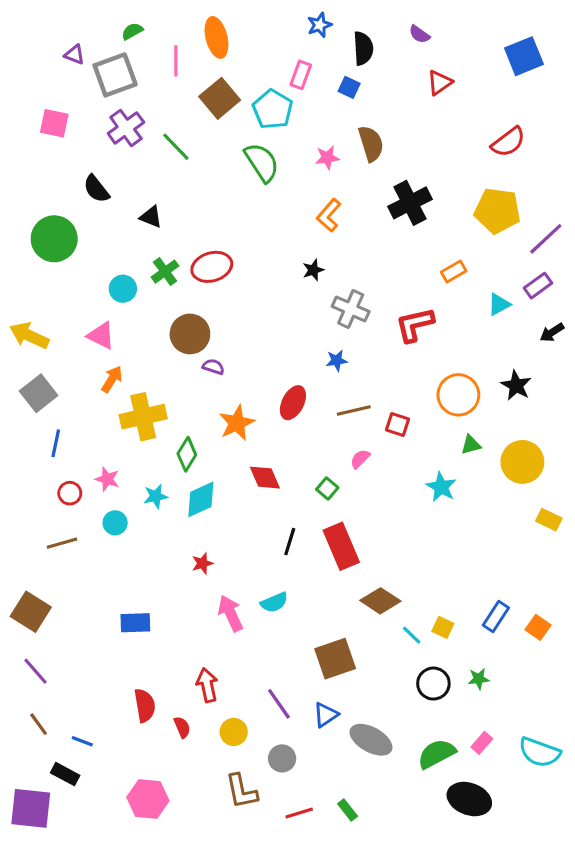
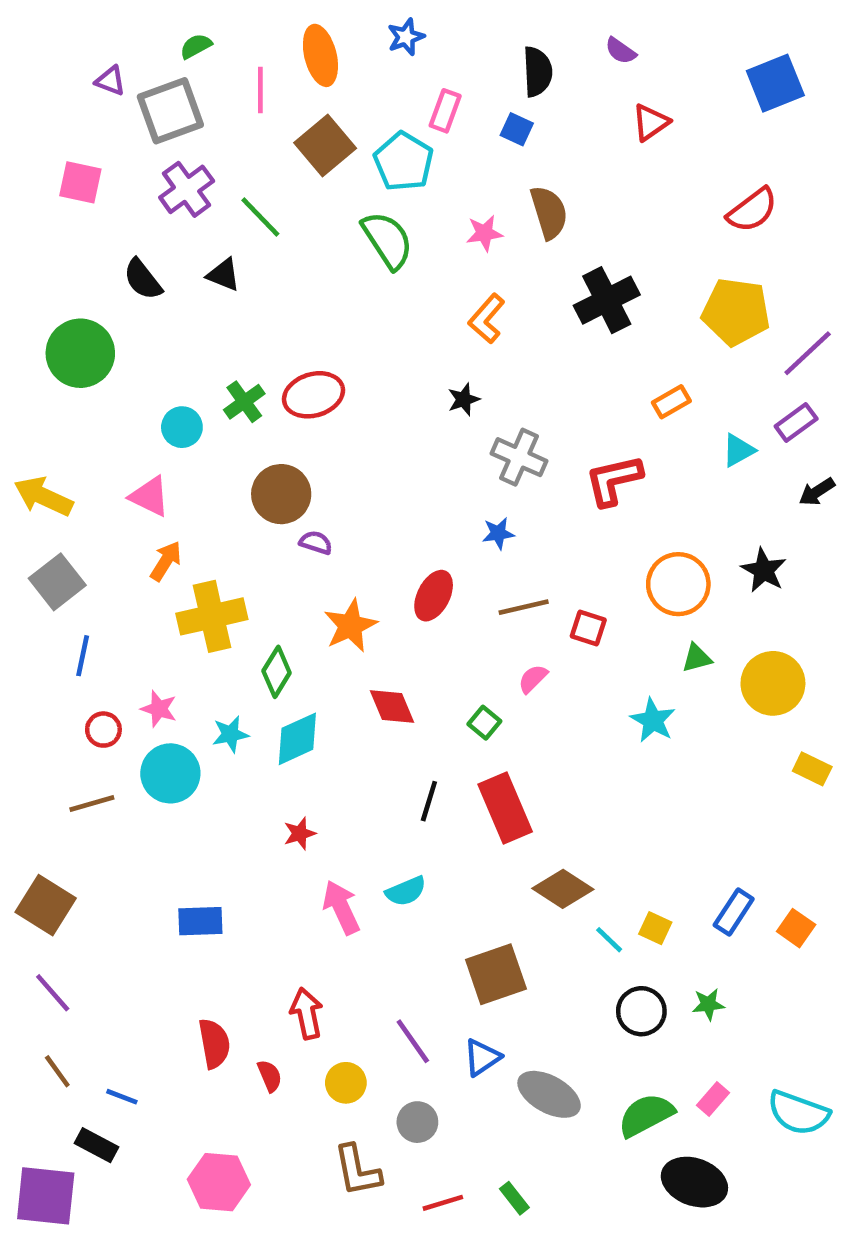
blue star: (319, 25) -> (406, 37), moved
black triangle: (151, 217) -> (223, 275), moved
cyan circle: (115, 523) -> (170, 773), size x1.6

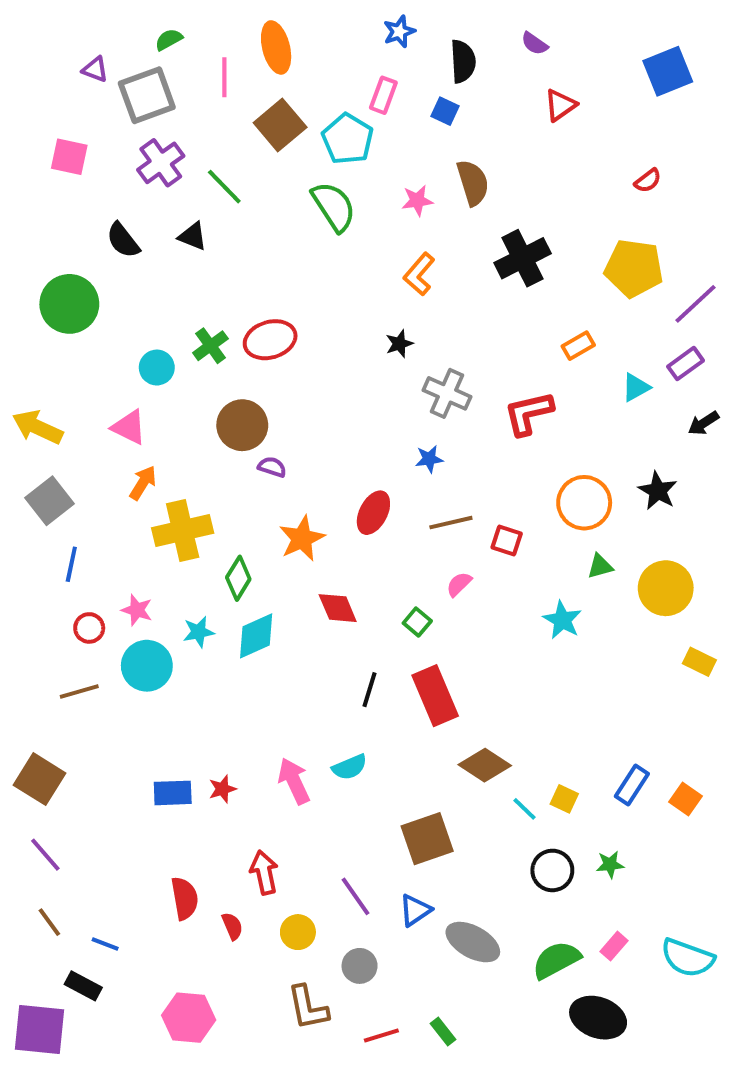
blue star: (406, 37) -> (399, 32), moved
red semicircle: (752, 210) -> (648, 181), size x0.6
red star: (300, 833) -> (222, 789), moved

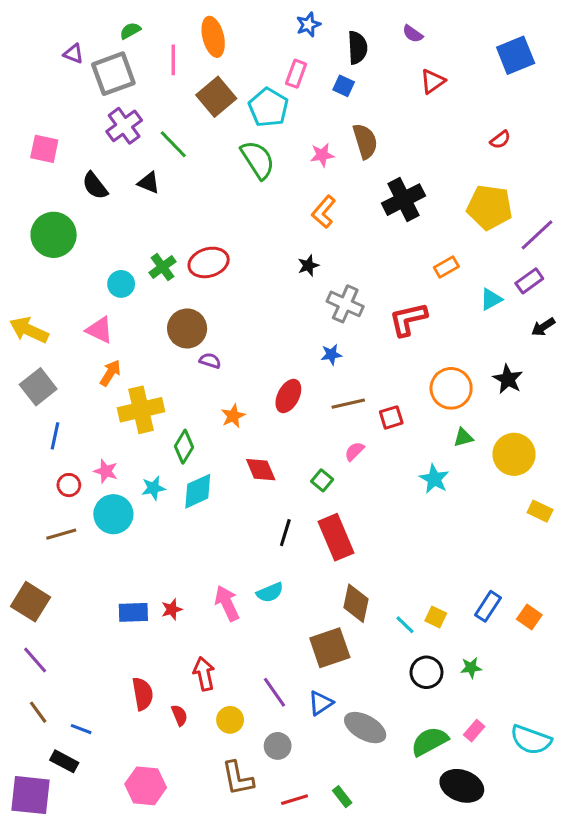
pink square: (69, 157) -> (44, 149), moved
orange star: (302, 538) -> (233, 416), size x0.7
red square: (507, 540) -> (391, 417), turned -35
brown diamond: (485, 765) -> (356, 603), moved, turned 69

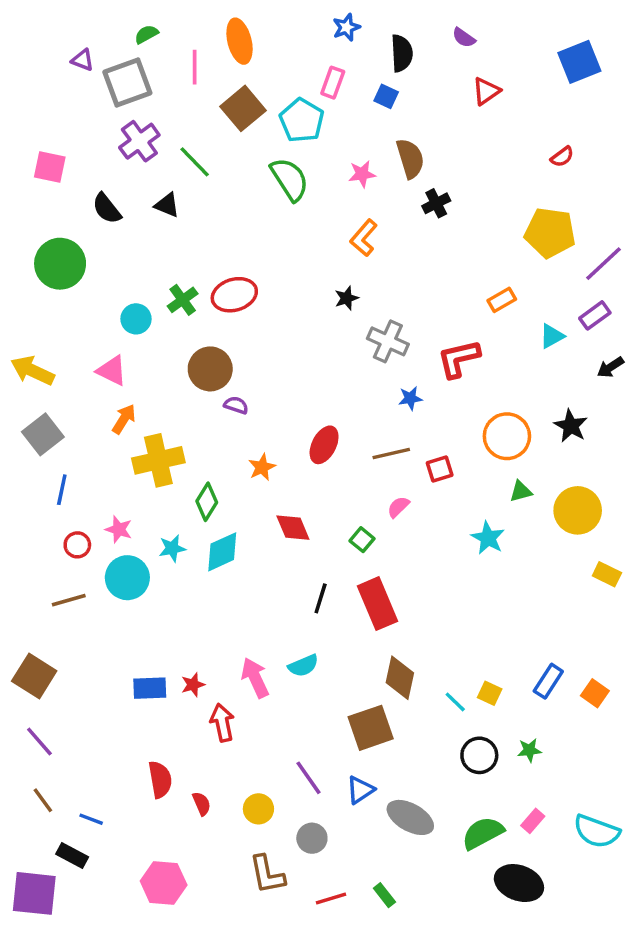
black cross: (403, 200) -> (436, 203), moved, size x0.6
blue star: (331, 355) -> (410, 398), moved
red arrow: (204, 674) -> (222, 723), moved

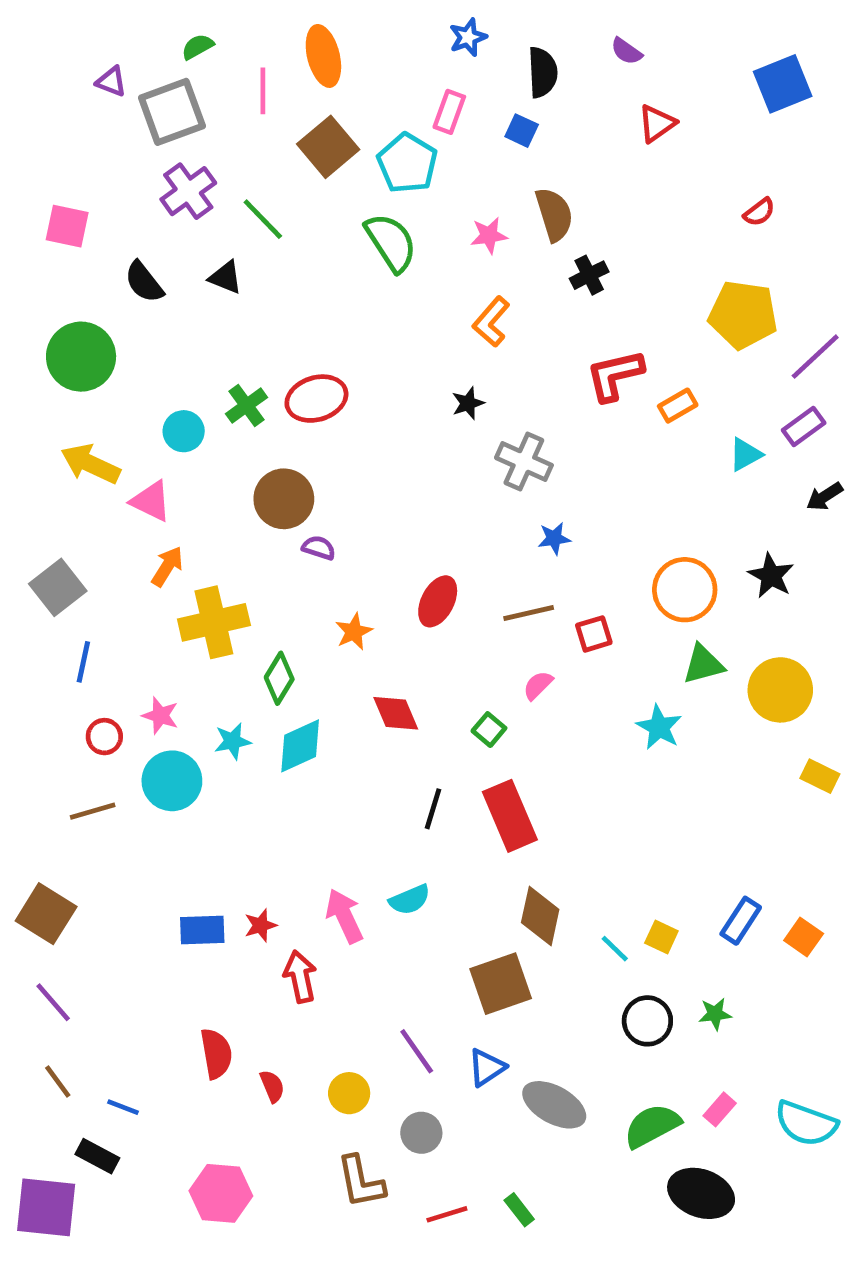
red L-shape: (459, 359) -> (615, 375), moved
yellow arrow: (32, 371) -> (90, 464), moved
green triangle: (521, 491) -> (703, 664), size x1.4

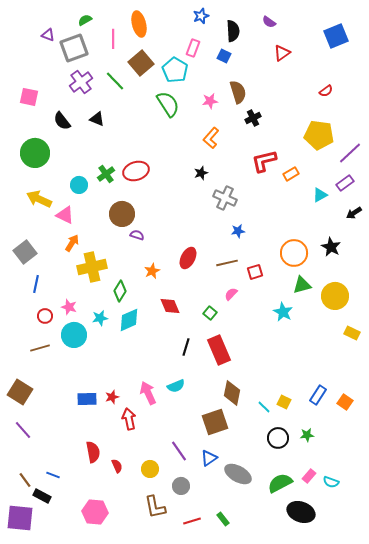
green line: (263, 219) -> (115, 81), moved
brown line: (58, 1081) -> (25, 480), moved
cyan semicircle: (806, 1123) -> (331, 482), moved, size x0.6

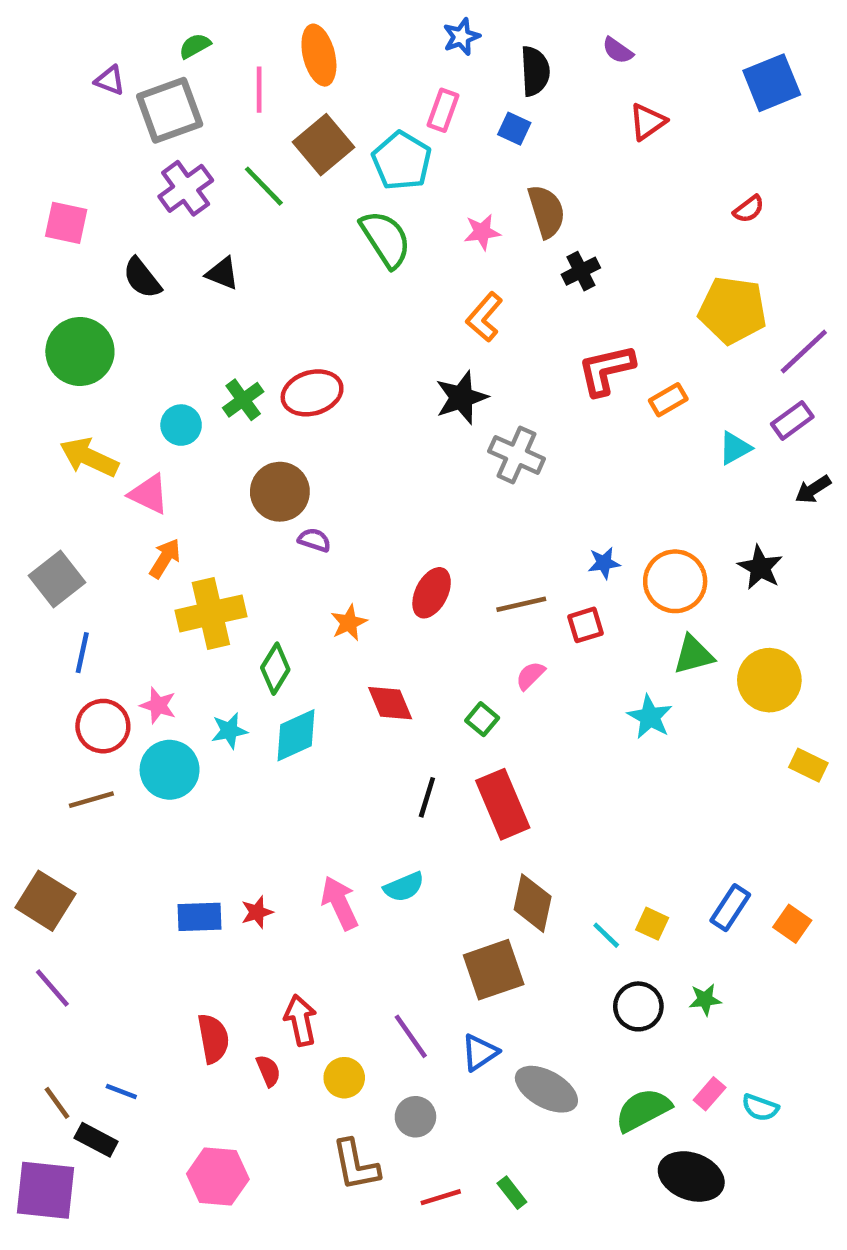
black star: (201, 173) -> (461, 397), size x1.6
blue star: (238, 231) -> (604, 563), moved
red circle: (45, 316) -> (103, 726), size x1.5
red arrow: (129, 419) -> (301, 1020), moved

